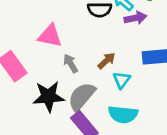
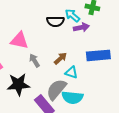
cyan triangle: (122, 80) -> (71, 72), turned -48
gray semicircle: (82, 97) -> (56, 89), moved

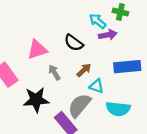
black semicircle: (55, 21) -> (74, 43), moved, turned 36
pink triangle: (19, 40) -> (37, 50), turned -30
cyan semicircle: (72, 97) -> (118, 109), moved

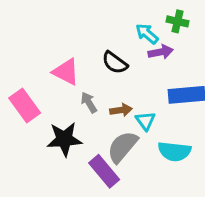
pink triangle: (37, 50) -> (66, 72), turned 45
brown arrow: (84, 70) -> (121, 110), moved, turned 35
cyan triangle: (96, 86) -> (145, 121), turned 35

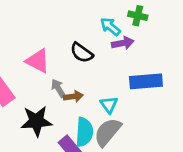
brown arrow: (121, 110) -> (73, 96), moved
gray semicircle: (122, 147) -> (108, 132), moved
cyan semicircle: (174, 151) -> (84, 132), moved, turned -92

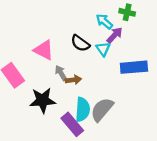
purple arrow: (123, 43) -> (115, 35), turned -36
cyan triangle: (109, 105) -> (103, 49), moved

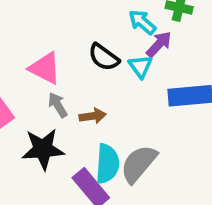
gray arrow: (61, 73) -> (58, 105), moved

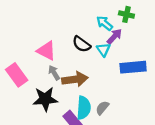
brown arrow: (93, 116) -> (75, 79), size x1.6
gray semicircle: (139, 164) -> (102, 108), size x0.6

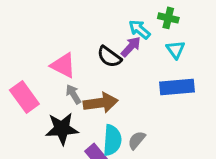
purple arrow: (114, 36) -> (131, 47), moved
cyan triangle: (103, 50) -> (175, 50), moved

